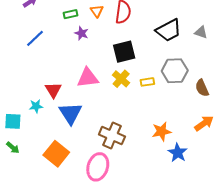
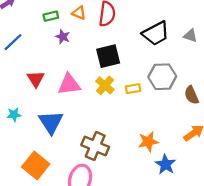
orange triangle: (97, 11) -> (79, 13), turned -32
red triangle: (53, 90) -> (36, 79), moved

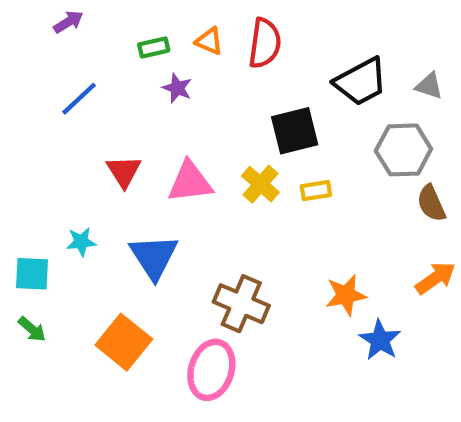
black square: (108, 56) -> (295, 131), moved
gray hexagon: (162, 77) -> (403, 150), moved

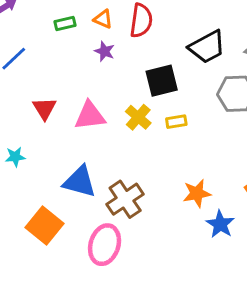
purple star: (177, 88) -> (105, 51), moved
blue triangle: (154, 257) -> (80, 182), moved, turned -42
brown cross: (241, 304) -> (125, 199), turned 33

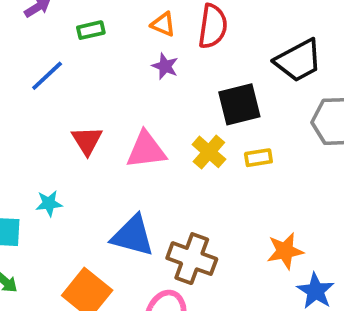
green rectangle: (65, 23) -> (91, 30), moved
brown cross: (125, 199) -> (192, 259), turned -36

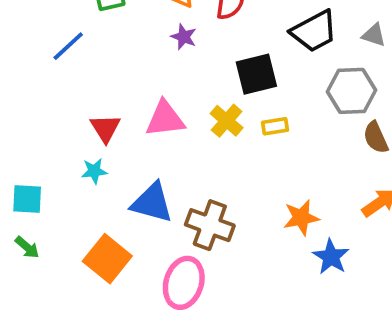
red triangle: (87, 141) -> (105, 128), moved
cyan star: (49, 203) -> (94, 171), moved

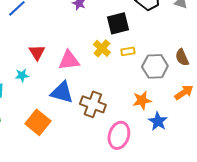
gray hexagon: (351, 91) -> (155, 66), moved
pink triangle: (165, 119) -> (69, 60), moved
cyan star: (94, 171) -> (22, 75), moved
pink ellipse: (184, 283) -> (119, 135), moved

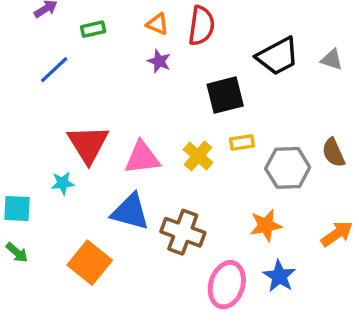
yellow cross: (102, 48) -> (198, 156), moved
red triangle: (37, 52) -> (88, 144), size x1.5
orange arrow: (184, 92) -> (337, 234), moved
blue star: (158, 121) -> (279, 276), moved

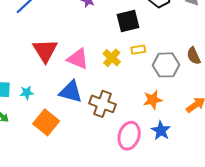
pink triangle: (142, 158) -> (78, 59), turned 30
cyan star: (63, 183) -> (27, 93), moved

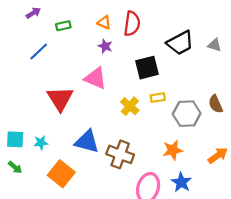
pink triangle: (78, 59) -> (96, 78), moved

